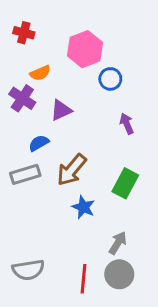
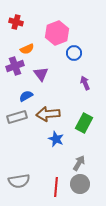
purple cross: (22, 98) -> (15, 66), turned 36
purple triangle: (61, 110) -> (41, 74), turned -42
brown arrow: (72, 170) -> (48, 114), turned 45

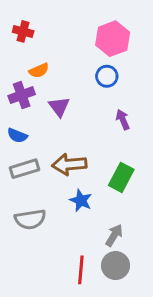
pink hexagon: (57, 33) -> (113, 39), moved
blue semicircle: (26, 96) -> (17, 135), moved, turned -128
gray semicircle: (19, 181) -> (30, 219), moved

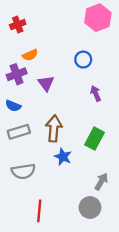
red cross: (23, 31) -> (18, 25), turned -35
pink hexagon: (113, 39) -> (98, 18), moved
brown arrow: (69, 164) -> (54, 128), turned 100
gray arrow: (114, 235) -> (101, 182), moved
red line: (81, 270) -> (39, 211), moved

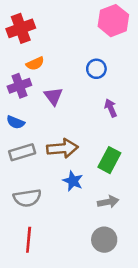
red cross: (18, 25) -> (21, 28), size x1.5
brown arrow: (54, 128) -> (62, 148), turned 80
gray arrow: (101, 182) -> (108, 202), moved, turned 48
red line: (39, 211) -> (29, 240), moved

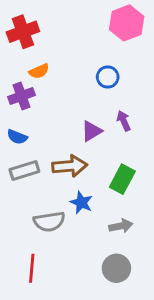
purple triangle: (53, 96) -> (92, 131), moved, turned 36
gray semicircle: (27, 198) -> (49, 222), moved

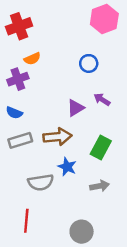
purple arrow: (124, 121) -> (102, 99), turned -35
gray circle: (116, 268) -> (82, 232), moved

